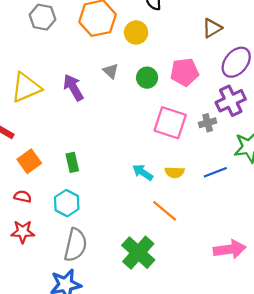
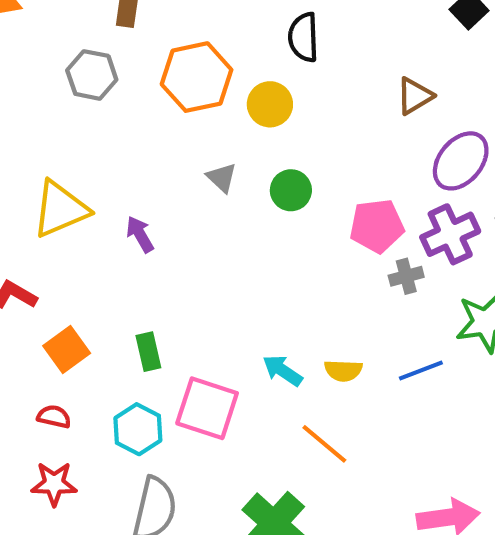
pink pentagon: (184, 72) -> (377, 226), moved
purple arrow: (73, 88) -> (140, 234), moved, size x0.7
pink square: (170, 123) -> (207, 408), moved

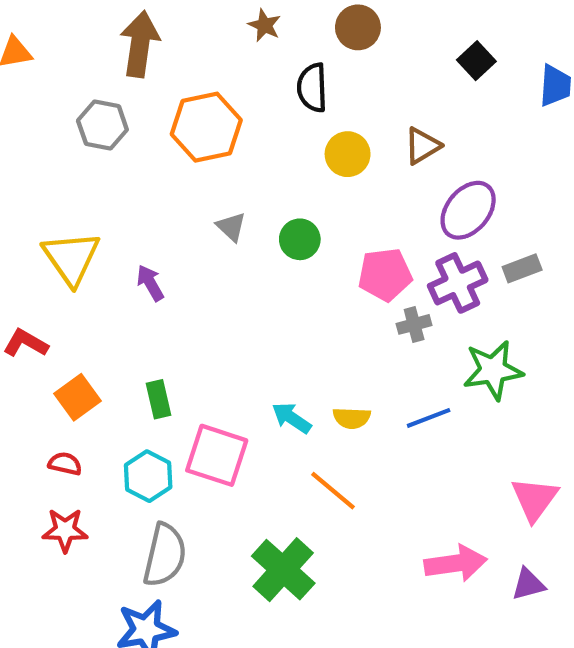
yellow circle: (270, 104) -> (348, 154), moved
yellow triangle: (60, 209) -> (71, 258), turned -42

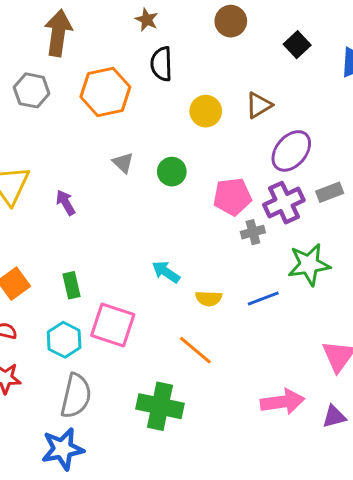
brown circle: (358, 27) -> (231, 21), moved
black semicircle: (312, 88) -> (161, 64), moved
cyan arrow: (291, 418) -> (166, 272), moved
green cross: (283, 570) -> (160, 406), turned -30

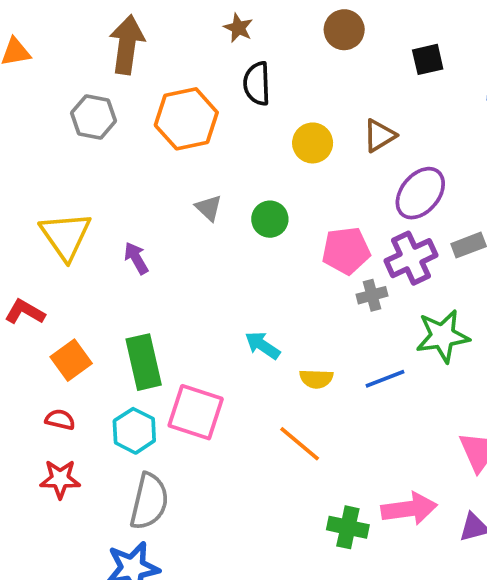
black square: (297, 45) -> (428, 59), turned 30
green rectangle: (71, 285) -> (144, 362), size x1.6
green cross: (160, 406) -> (348, 527), moved, size x0.7

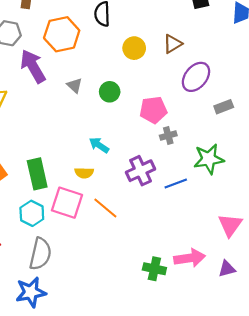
purple arrow: (136, 258) -> (33, 66), moved, size x1.8
purple cross: (411, 258) -> (141, 171), moved
cyan arrow: (262, 345) -> (99, 145), moved
yellow semicircle: (316, 379) -> (84, 173), moved
orange line: (300, 444) -> (105, 208), moved

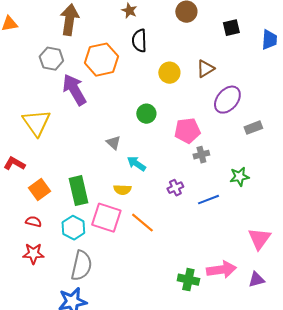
gray triangle: (74, 85) -> (113, 143), moved
green star: (209, 159) -> (239, 177), size x0.7
purple cross: (141, 171) -> (175, 188), size x0.6

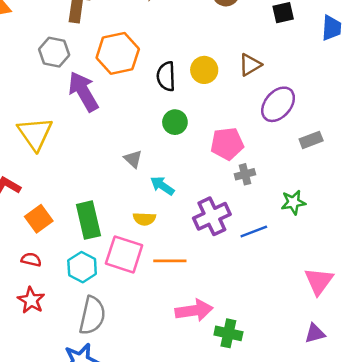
black semicircle: (139, 41) -> (166, 76), moved
purple cross: (175, 188) -> (212, 216), size x1.8
orange line: (142, 223) -> (170, 261), turned -40
red star: (33, 254) -> (31, 300), turned 30
pink arrow: (221, 270) -> (194, 310), moved

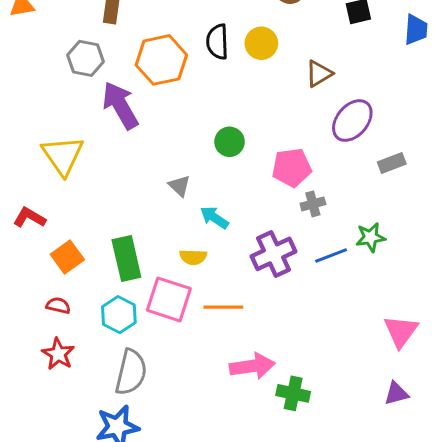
yellow circle: (204, 70) -> (261, 43), moved
black semicircle: (166, 76) -> (217, 42), moved
blue line: (254, 232) -> (331, 255), moved

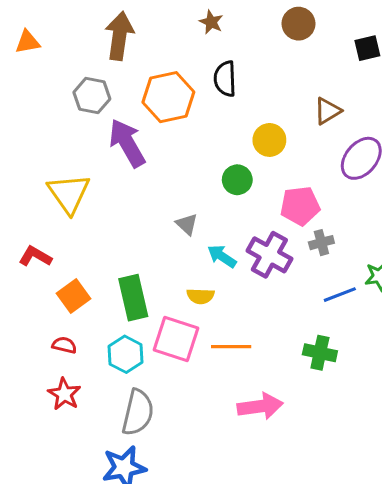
yellow circle: (261, 43) -> (269, 140), moved
purple cross: (273, 254) -> (269, 255), moved, turned -36
green cross: (293, 393) -> (320, 353), moved

